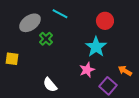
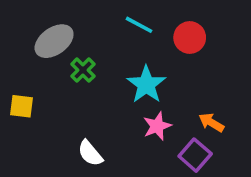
cyan line: (60, 14) -> (139, 25), moved
cyan star: (96, 47) -> (146, 85), moved
orange arrow: (125, 71) -> (211, 122), moved

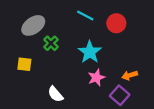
yellow square: (21, 106) -> (24, 64), moved
orange arrow: (211, 122) -> (130, 75), turned -48

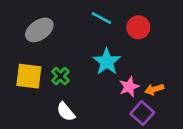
green cross: (51, 43) -> (60, 76), moved
yellow square: (24, 64) -> (29, 76), size x1.5
pink star: (96, 78) -> (129, 87), moved

